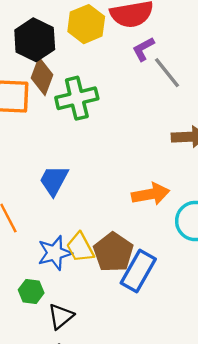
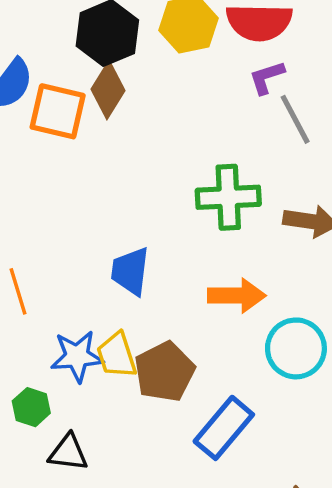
green cross: (77, 98) -> (228, 197), moved
blue trapezoid: (54, 180) -> (130, 271), moved, turned -32
blue rectangle: (138, 271) -> (224, 428), moved
black triangle: (61, 316) -> (68, 453), turned 36

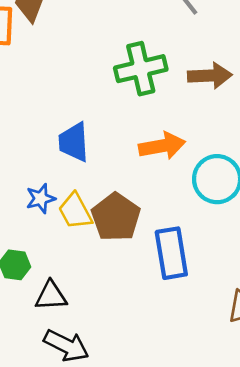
blue star: (77, 356) -> (41, 198), moved, size x0.7
blue rectangle: (224, 428) -> (171, 253), turned -39

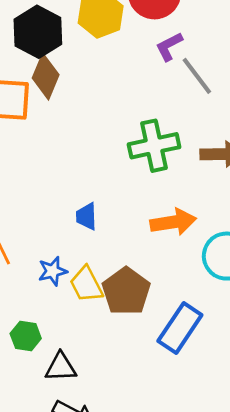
blue trapezoid: (74, 142) -> (86, 216), size x0.7
blue rectangle: (171, 253) -> (180, 328), turned 42

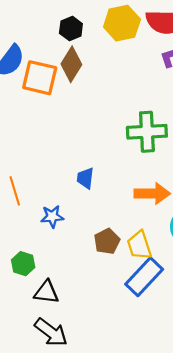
black hexagon: (38, 32) -> (71, 29), size x0.6
yellow trapezoid: (86, 284) -> (139, 245), moved
brown pentagon: (126, 291) -> (107, 241), size x0.7

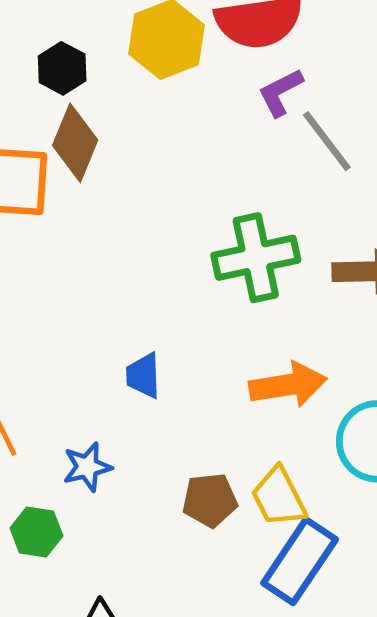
brown pentagon: (107, 241) -> (210, 500), turned 30
green hexagon: (23, 264) -> (36, 532), moved

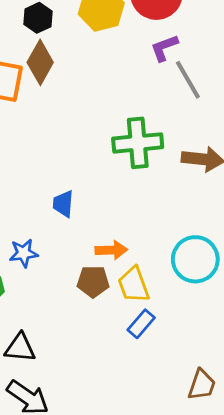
orange arrow: (288, 385) -> (111, 250), moved, size x0.7
blue rectangle: (300, 561) -> (141, 324), size x0.6

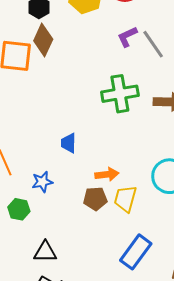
purple L-shape: (164, 48) -> (127, 37), moved
yellow trapezoid: (134, 285) -> (125, 199), turned 40
blue rectangle: (141, 324) -> (136, 252), moved, size x1.6

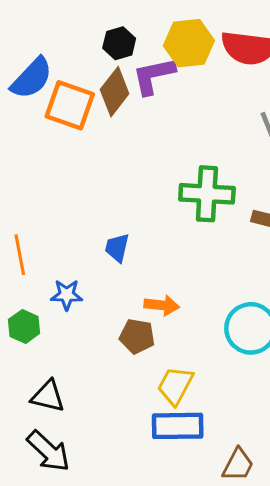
purple L-shape: (127, 37) -> (154, 76), moved, size x1.4
yellow trapezoid: (125, 199) -> (175, 386), moved
blue rectangle: (136, 252) -> (178, 426), turned 40

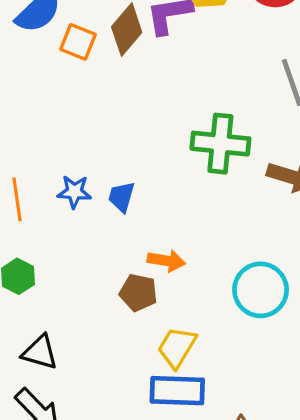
orange square: (70, 105) -> (78, 42), size x0.7
blue star: (67, 295) -> (74, 192), moved

